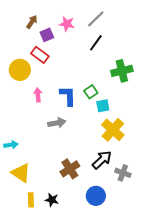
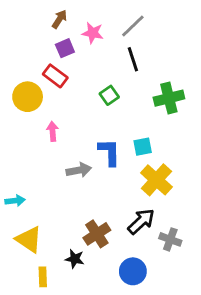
brown arrow: (32, 22) -> (59, 19), moved
black line: (96, 43) -> (133, 59), turned -54
green square: (91, 92) -> (109, 95), moved
blue L-shape: (68, 96) -> (109, 152), moved
black star: (52, 200) -> (75, 259), moved

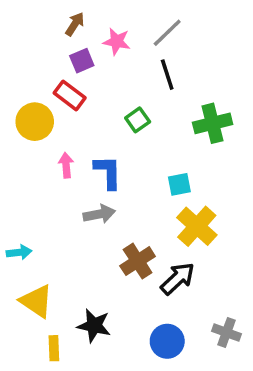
blue L-shape: (109, 152) -> (108, 172), moved
brown cross: (97, 234) -> (138, 261), moved
gray cross: (170, 239) -> (226, 333), moved
black star: (75, 259) -> (94, 326), size x1.4

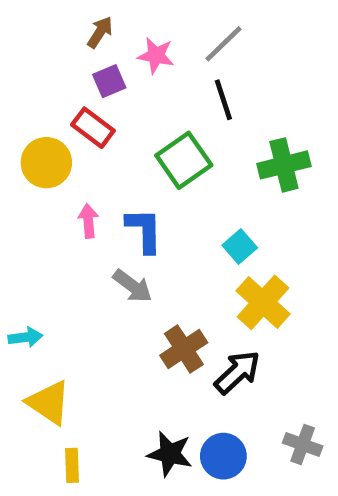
green square: (138, 120) -> (184, 160), size x1.6
cyan square: (179, 184) -> (240, 246), turned -30
gray arrow: (99, 214) -> (133, 286), turned 48
black star: (94, 326) -> (170, 454), moved

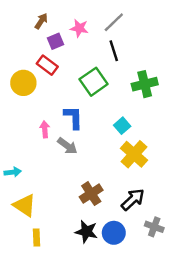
brown arrow: (100, 32) -> (41, 21), moved
pink arrow: (88, 221) -> (45, 129), moved
brown cross: (184, 349) -> (91, 194), moved
black arrow: (237, 372) -> (133, 199), moved

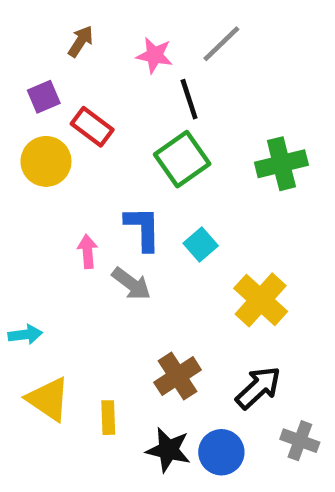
purple square: (55, 41) -> (44, 97), moved
black line: (114, 51) -> (189, 99), moved
cyan square: (122, 126) -> (201, 244), moved
yellow rectangle: (36, 238) -> (108, 418), moved

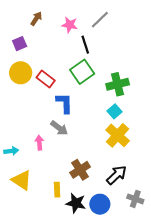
red rectangle: (92, 127) -> (46, 79), moved
green cross: (281, 164) -> (118, 84), moved
cyan square: (201, 244) -> (114, 111), moved
pink arrow: (88, 251) -> (39, 143), moved
yellow rectangle: (108, 418) -> (57, 190), moved

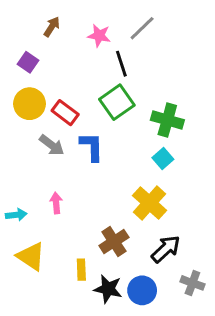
purple square: (20, 44) -> (28, 62), turned -32
green cross: (118, 84) -> (167, 120), turned 30
gray arrow: (59, 128) -> (52, 145), moved
yellow cross: (118, 135) -> (150, 203), moved

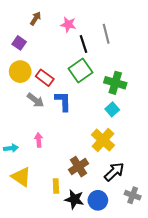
gray line: (142, 28) -> (106, 34), moved, turned -60

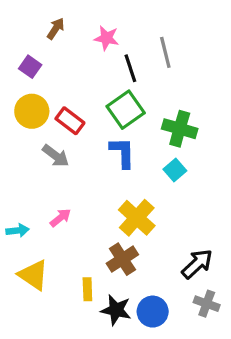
blue L-shape: (63, 101) -> (122, 153), moved
pink arrow: (39, 140) -> (60, 218), turned 56
yellow cross: (103, 140) -> (137, 218), moved
black arrow: (114, 172) -> (197, 264), moved

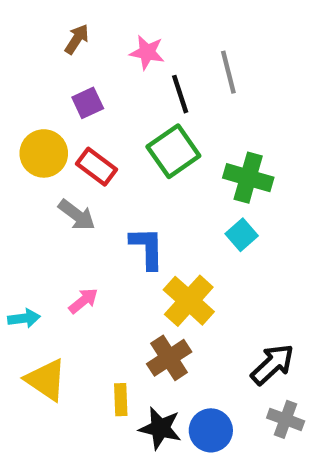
purple square: (30, 67) -> (88, 103), moved, turned 30
blue L-shape: (122, 153) -> (147, 248), moved

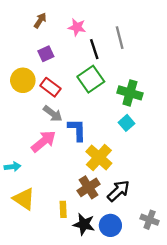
gray arrow: (77, 215) -> (53, 114), moved
pink arrow: (83, 301) -> (44, 141), moved, size x1.6
black arrow: (272, 364) -> (118, 191), moved

